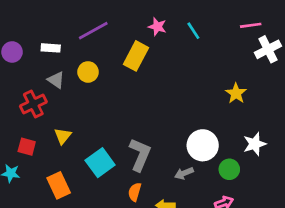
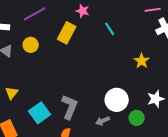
cyan line: (193, 31) -> (110, 29), moved

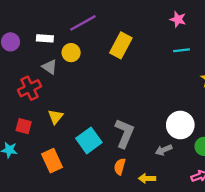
pink star: (83, 11) -> (178, 19), moved
cyan line: (110, 29) -> (181, 50), moved, turned -64
yellow circle: (31, 45) -> (71, 53), moved

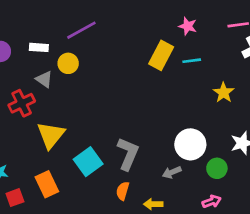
yellow rectangle: (121, 45) -> (161, 55), moved
yellow triangle: (56, 117) -> (51, 135), size x1.6
red square: (24, 126) -> (15, 198), moved, turned -35

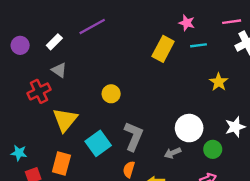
white rectangle: (39, 47) -> (54, 42), turned -49
cyan line: (192, 61) -> (199, 45), moved
yellow circle: (68, 63) -> (111, 94), moved
orange rectangle: (47, 184) -> (61, 164), turned 40

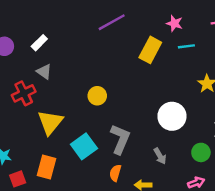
purple line: (92, 26) -> (112, 22), moved
white circle: (189, 128) -> (172, 116), moved
gray arrow: (173, 153) -> (160, 156), turned -98

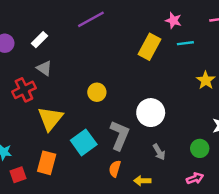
purple line: (112, 22) -> (91, 19), moved
white circle: (172, 116) -> (151, 113), moved

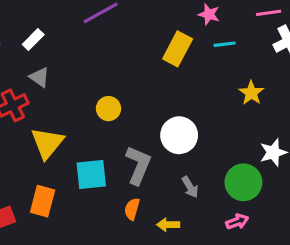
cyan square: (84, 142) -> (91, 174), turned 30
green circle: (200, 148) -> (243, 182), size x1.5

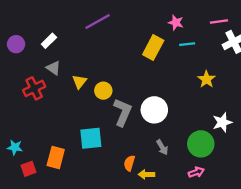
yellow triangle: (47, 143) -> (79, 82), moved, size x0.6
gray L-shape: (138, 165) -> (123, 112), moved
orange semicircle: (132, 209) -> (129, 163), moved

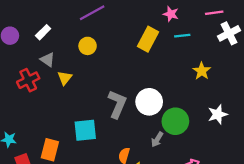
yellow triangle: (79, 82) -> (65, 78), moved
yellow circle: (103, 91) -> (88, 46), moved
green circle: (201, 144) -> (175, 121), moved
gray arrow: (162, 147) -> (157, 139), turned 63

